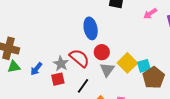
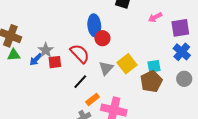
red circle: (102, 52) -> (102, 38), moved
gray star: (61, 64) -> (46, 50), moved
cyan square: (144, 66) -> (154, 66), moved
red square: (58, 79) -> (55, 62), moved

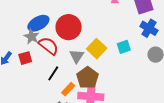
blue ellipse: (94, 25) -> (38, 23), moved, turned 75
red circle: (102, 38) -> (69, 27), size x1.6
gray star: (46, 50) -> (32, 37), moved
brown pentagon: (151, 81) -> (87, 78), moved

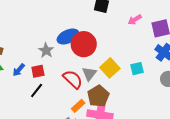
blue ellipse: (38, 23) -> (68, 37), moved
red semicircle: (48, 46) -> (73, 79), moved
black line: (53, 73) -> (37, 90), moved

